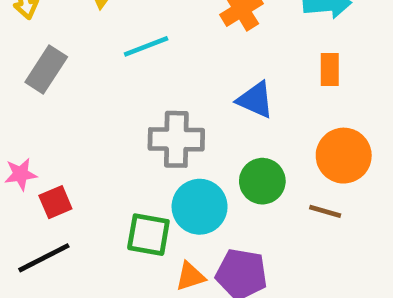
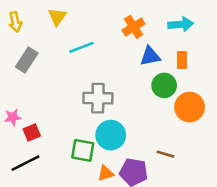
blue triangle: (255, 100) -> (150, 56), moved, turned -35
green circle: (262, 181) -> (164, 85), moved
brown line: (325, 211) -> (165, 154), moved

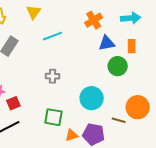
gray cross: (98, 98) -> (52, 76), moved, size x0.6
orange circle: (190, 107) -> (138, 107), moved
cyan circle: (111, 135) -> (92, 98), moved

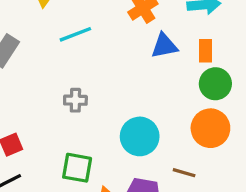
green circle: (118, 66) -> (215, 84), moved
orange circle: (138, 107) -> (210, 128), moved

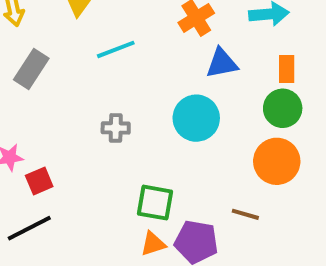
orange rectangle: (205, 51) -> (287, 69), moved
cyan circle: (140, 136) -> (196, 118), moved
green square: (77, 168) -> (155, 203), moved

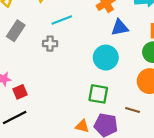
gray cross: (116, 128) -> (50, 44), moved
green square: (155, 203) -> (98, 94), moved
orange triangle: (153, 244) -> (82, 126), turned 32

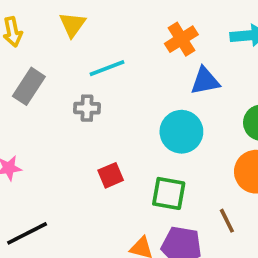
red square: (20, 92) -> (111, 175), moved
brown line: (133, 110) -> (227, 221), turned 48

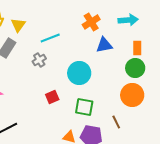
yellow triangle: (72, 25) -> (18, 25), moved
gray cross: (87, 108) -> (39, 60), turned -32
cyan circle: (181, 132) -> (79, 73), moved

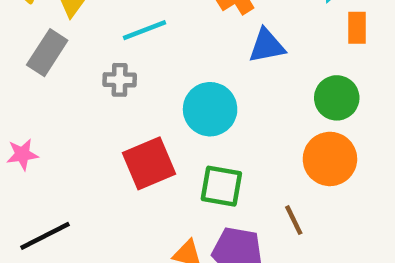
orange rectangle: (137, 48) -> (357, 28), moved
gray cross: (39, 60) -> (120, 80), turned 32
red square: (52, 97) -> (149, 163), size x1.6

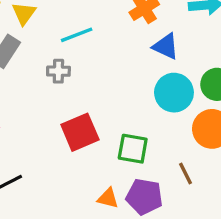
blue triangle: (267, 46) -> (166, 46), turned 36
cyan circle: (210, 109) -> (174, 93), moved

